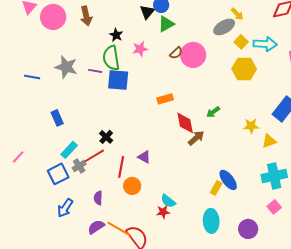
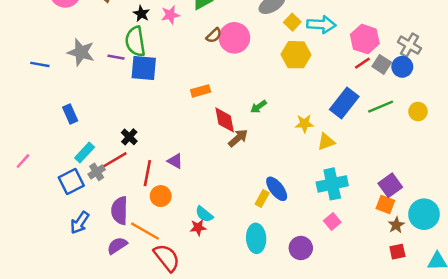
pink star: (140, 49) -> (170, 15), moved
purple semicircle: (98, 198) -> (120, 211), size x1.6
orange line: (119, 229) -> (145, 231), moved

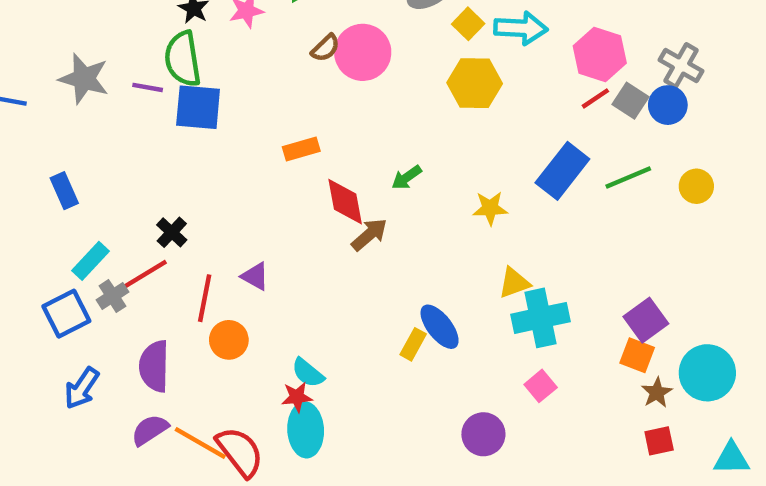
yellow triangle: (326, 142) -> (514, 283), moved
orange line: (145, 231) -> (200, 443), moved
cyan ellipse: (256, 238) -> (306, 430), moved

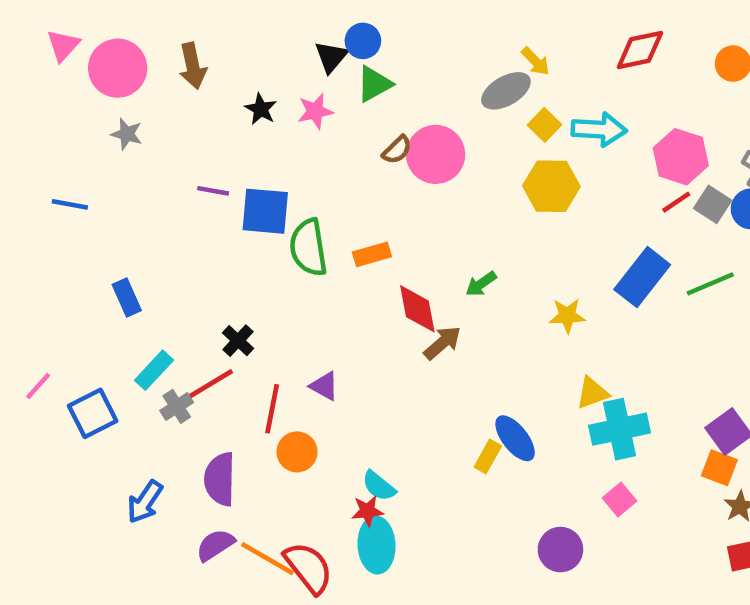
green semicircle: (183, 59) -> (308, 248), moved
gray star: (84, 79) -> (127, 134), moved, size x0.6
blue square: (66, 314) -> (93, 413), moved

